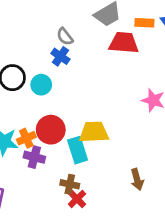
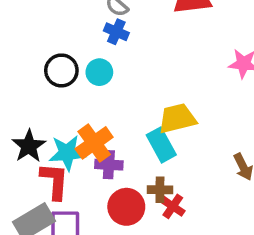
red circle: (51, 130) -> (126, 207), moved
orange cross: (26, 138) -> (94, 143), size x1.5

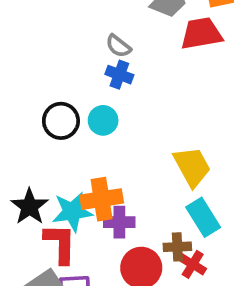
yellow trapezoid: (177, 118) -> (192, 167), turned 78
orange cross: (94, 143) -> (102, 199), turned 30
cyan rectangle: (161, 145) -> (203, 217), moved

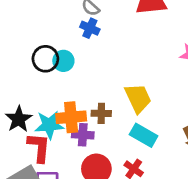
cyan circle: (103, 120) -> (63, 61), moved
cyan rectangle: (203, 217) -> (144, 135), turned -32
brown cross: (177, 247) -> (101, 113), moved

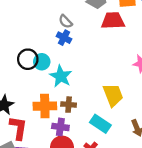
yellow trapezoid: (138, 98) -> (113, 95), moved
cyan star: (49, 125) -> (61, 76), moved, turned 30
purple cross: (83, 135) -> (60, 127), moved

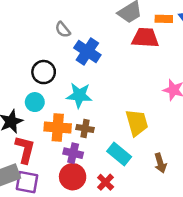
gray semicircle: (65, 21) -> (63, 30), moved
blue cross: (64, 38) -> (87, 51), size x1.5
cyan circle: (42, 62) -> (35, 102), moved
cyan star: (61, 76) -> (79, 95), turned -30

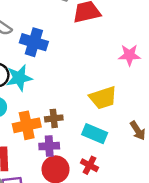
cyan star: (79, 95) -> (19, 78), moved
yellow trapezoid: (137, 123) -> (103, 98), turned 104

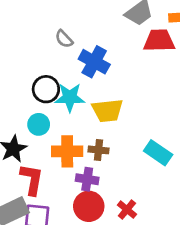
yellow trapezoid: (103, 98) -> (107, 111), moved
cyan rectangle: (95, 134) -> (158, 153), moved

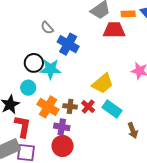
yellow trapezoid: (107, 111) -> (103, 83), moved, turned -35
orange cross: (67, 151) -> (48, 107), turned 30
red cross: (127, 210) -> (88, 107), moved

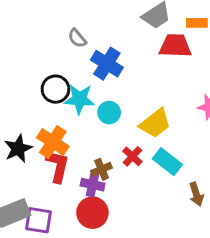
cyan circle: (28, 88) -> (109, 113), moved
brown cross: (70, 106) -> (102, 169), moved, turned -32
orange cross: (48, 107) -> (53, 142), moved
red L-shape: (23, 126) -> (58, 166), moved

